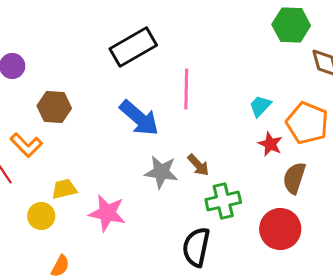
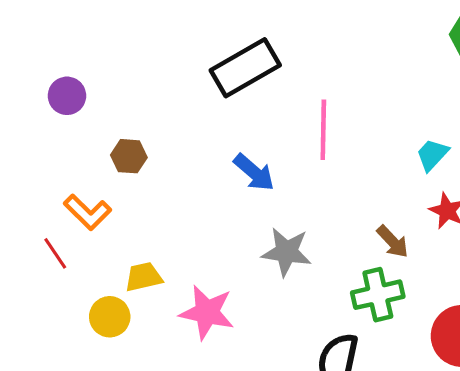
brown hexagon: (54, 107) -> (129, 156), size x0.7
blue arrow: (139, 118) -> (254, 172), size x0.7
brown arrow: (198, 165) -> (393, 242), moved

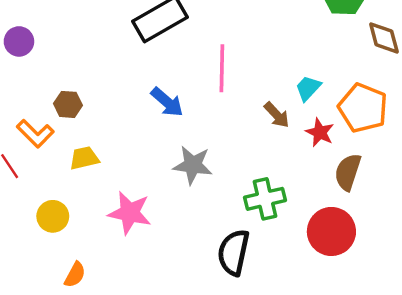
brown hexagon: (129, 156) -> (68, 104), moved
brown arrow: (393, 242) -> (277, 115), moved
yellow trapezoid: (144, 277) -> (84, 158), moved

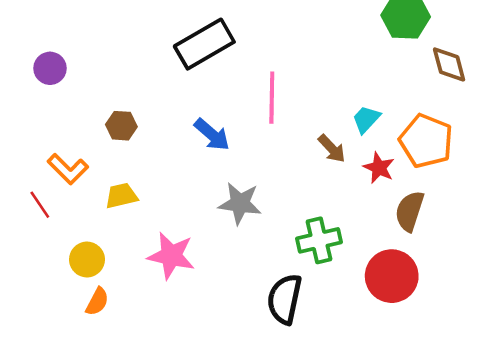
brown hexagon: (68, 104) -> (121, 126), moved
orange semicircle: (75, 275) -> (97, 302), moved

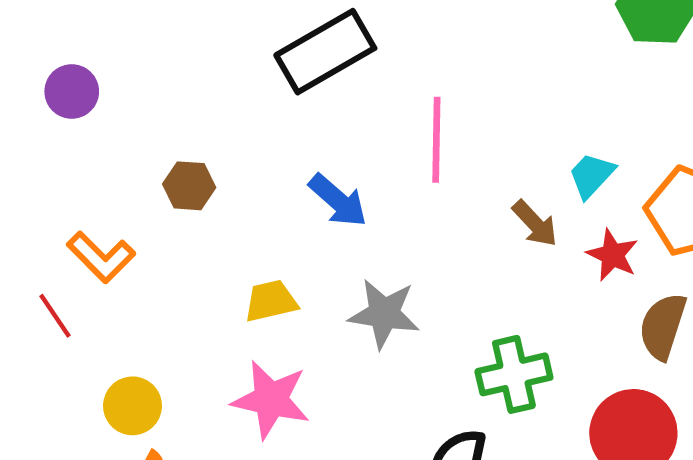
yellow trapezoid: (121, 196) -> (271, 301), moved

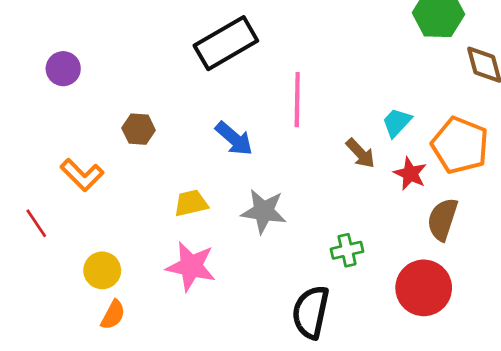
red line: (55, 316) -> (36, 223), moved
green cross: (514, 374) -> (347, 250), size x0.7

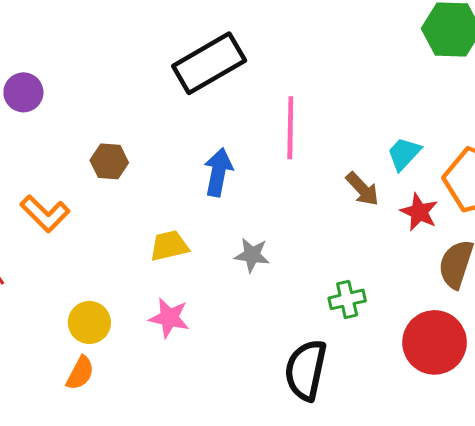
blue arrow: (234, 139) -> (218, 172), turned -120
gray star: (264, 211) -> (252, 255), size x0.7
pink star: (191, 266) -> (169, 318), size x0.7
yellow circle: (102, 270) -> (89, 322), moved

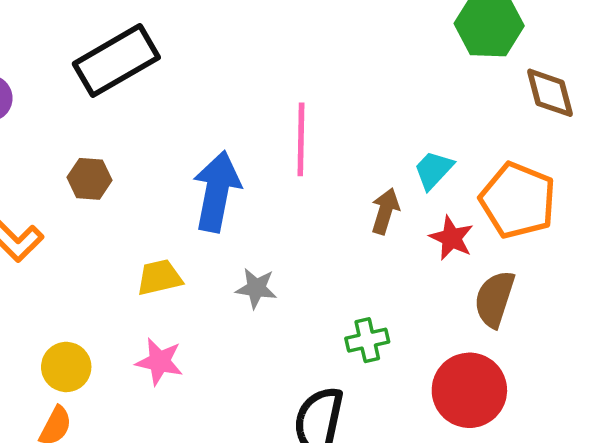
black rectangle: (209, 63) -> (116, 61), moved
blue arrow: (218, 172) -> (217, 191), size x1.4
brown arrow: (362, 189) -> (385, 211), turned -120

